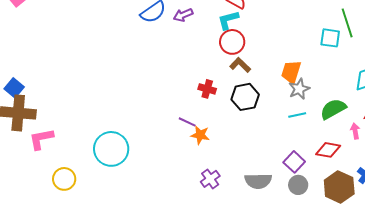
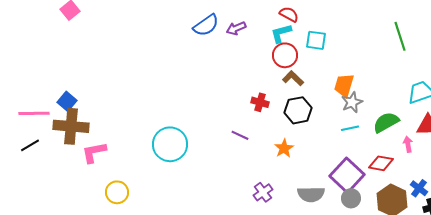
cyan square: (330, 38) -> (316, 40), moved
orange star: (200, 135) -> (284, 148), moved, turned 30
cyan circle: (111, 149) -> (170, 144), moved
purple square: (294, 162) -> (347, 175), size x1.6

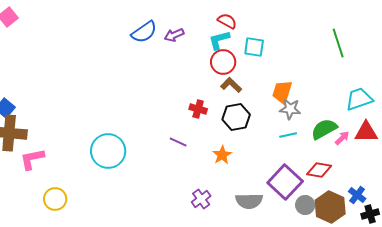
gray star: (352, 102) -> (290, 109), turned 30
pink arrow: (408, 144) -> (342, 138), moved, turned 56
gray circle: (351, 198) -> (305, 205), moved

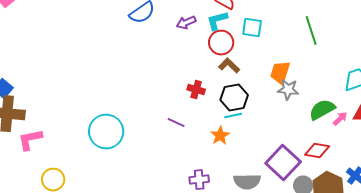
purple arrow: (174, 35) -> (186, 23), moved
green line: (338, 43) -> (311, 31), moved
cyan line: (288, 135) -> (233, 116), moved
purple cross: (201, 199) -> (199, 180), turned 30

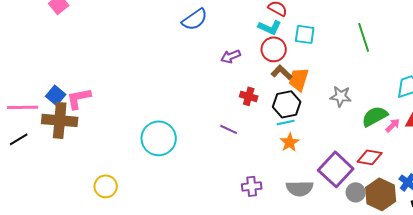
cyan L-shape: (217, 21) -> (270, 27), turned -140
purple arrow: (186, 23) -> (231, 56), moved
orange trapezoid: (280, 73) -> (299, 79), moved
orange star: (220, 136) -> (290, 142), moved
pink L-shape: (30, 140) -> (79, 98), moved

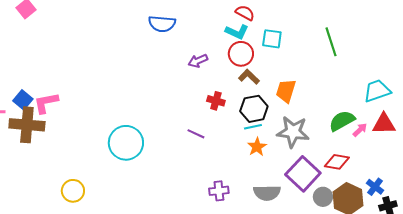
blue semicircle: (195, 19) -> (162, 24), turned 40
orange trapezoid: (299, 79) -> (286, 91), moved
gray star: (341, 96) -> (293, 132), moved, size x1.5

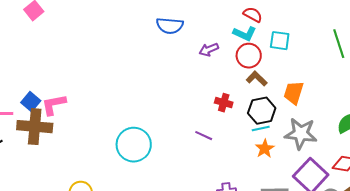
purple arrow: (198, 61) -> (209, 50), moved

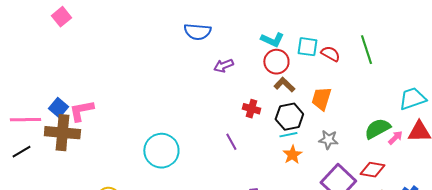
red semicircle: (253, 15) -> (330, 54), moved
purple arrow: (209, 50) -> (223, 66), moved
gray star: (301, 134) -> (328, 140), size x0.6
purple line: (204, 136) -> (231, 142), turned 36

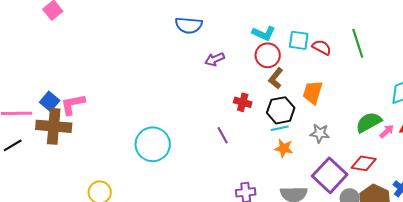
brown L-shape: (284, 85) -> (276, 78), turned -95
orange star: (292, 155) -> (284, 148), turned -30

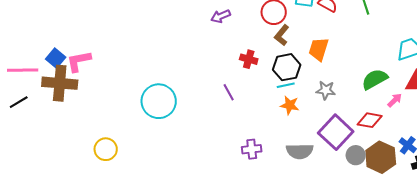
pink arrow: (387, 131) -> (395, 100), moved

